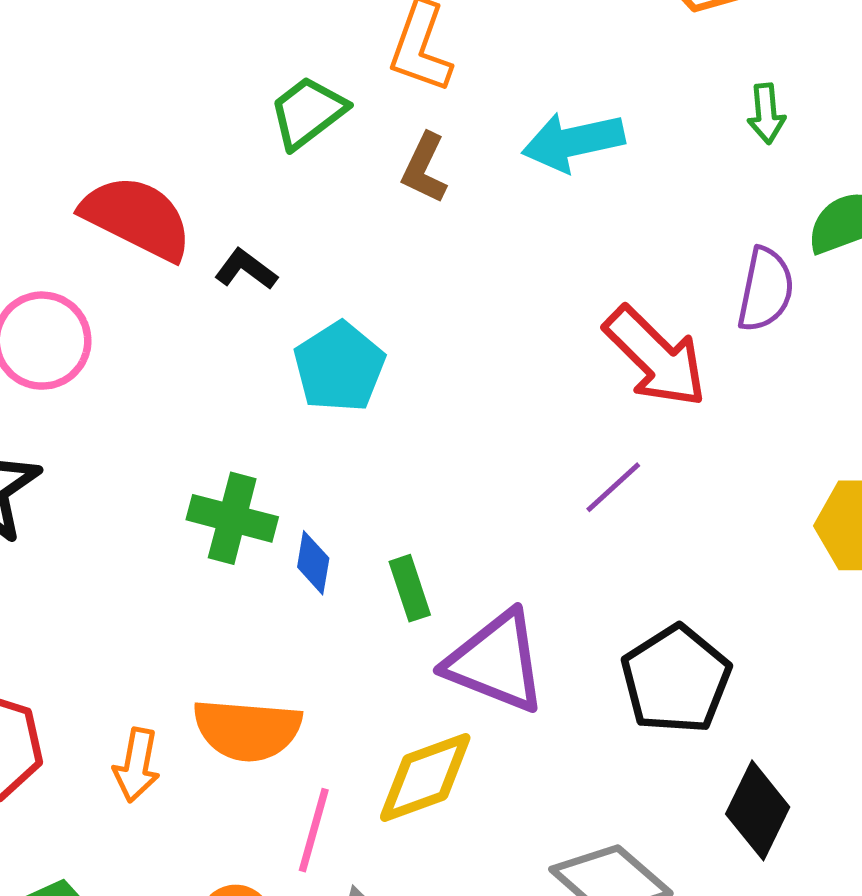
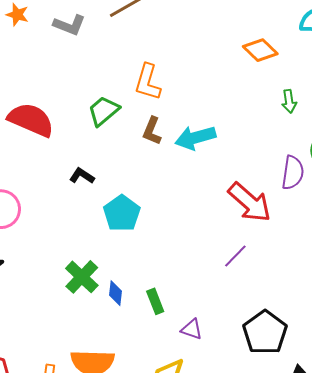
cyan arrow: (573, 142) -> (195, 138), moved
red semicircle: (137, 218) -> (31, 120), moved
green cross: (232, 518) -> (82, 277), turned 32
purple triangle: (496, 662) -> (192, 329), size x0.5

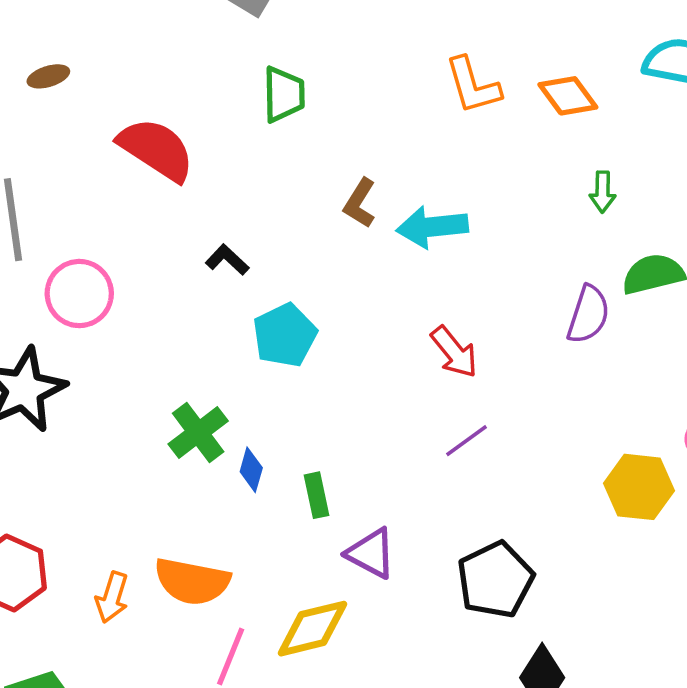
orange L-shape: (148, 82) -> (473, 86), moved, turned -42
green trapezoid: (103, 111) -> (284, 94), moved, turned 120
red arrow: (250, 202) -> (454, 352), moved, size x0.7
purple triangle: (192, 329) -> (371, 553), size x1.4

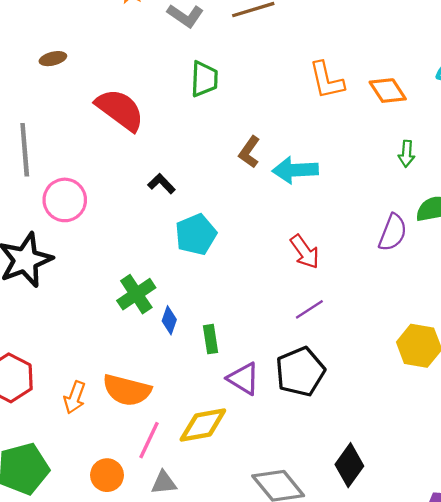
black pentagon: (495, 580) -> (300, 372), moved

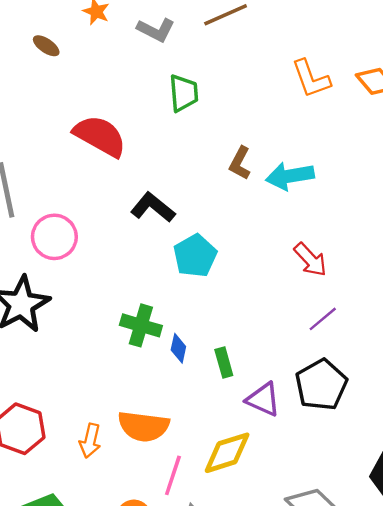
brown ellipse: (53, 59) -> (46, 46), moved, turned 55
black L-shape: (162, 184) -> (153, 207), size x1.5
green cross: (136, 294) -> (141, 325), turned -33

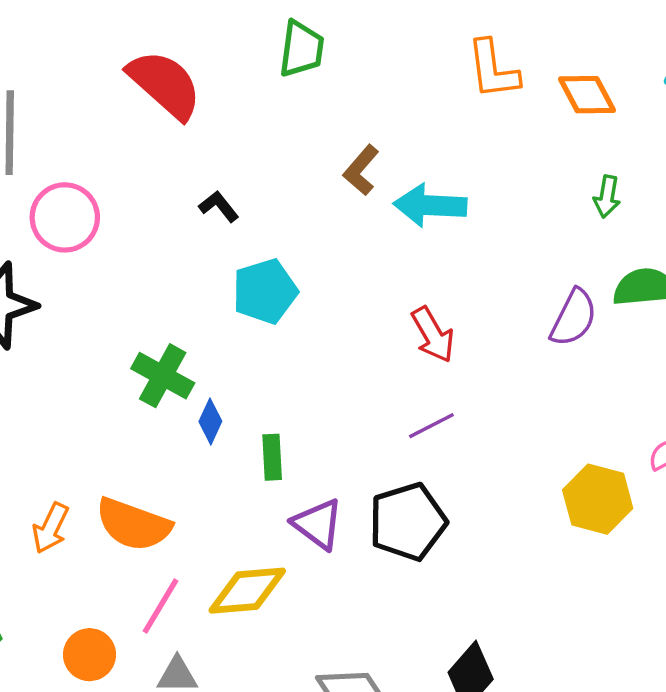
black L-shape: (153, 207) -> (219, 206), size x0.6

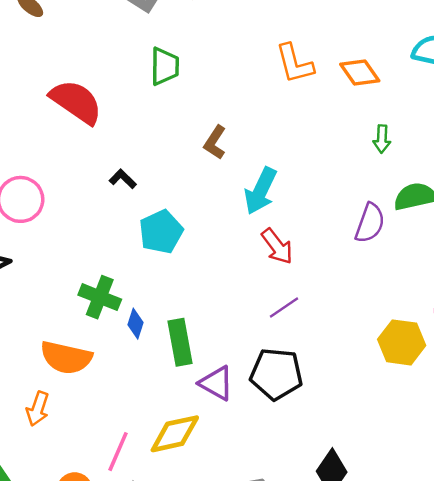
cyan arrow: (430, 205) -> (260, 191), moved, turned -60
green rectangle: (272, 457) -> (180, 342), size x1.5
black pentagon: (408, 522) -> (276, 374), turned 30
orange semicircle: (133, 524) -> (66, 358), moved

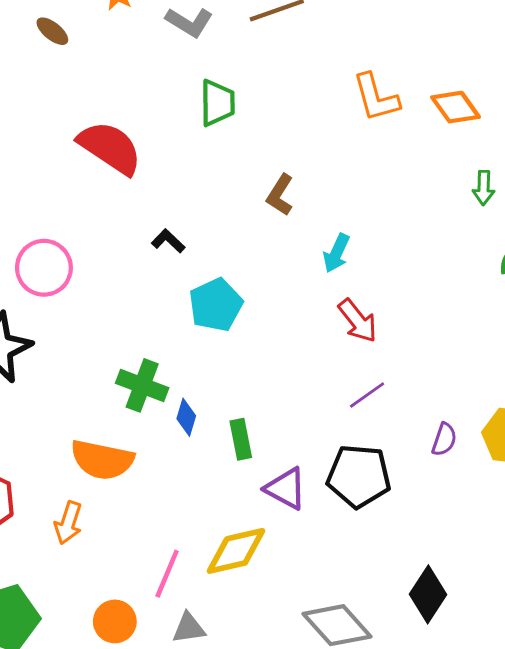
cyan arrow: (260, 191) -> (336, 253), size x0.7
purple semicircle: (370, 223) -> (444, 439), moved, size x0.7
green rectangle: (180, 342) -> (241, 439), size x0.7

